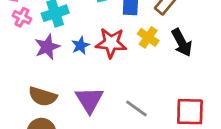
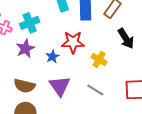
yellow cross: (148, 37) -> (99, 59), moved
blue star: (80, 46) -> (52, 57), moved

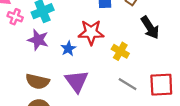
purple star: (25, 49) -> (38, 40), turned -30
gray line: (95, 90) -> (128, 84), moved

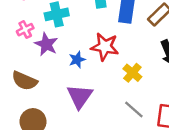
pink cross: (15, 17) -> (25, 30), moved, turned 32
brown semicircle: (37, 81) -> (25, 81), moved

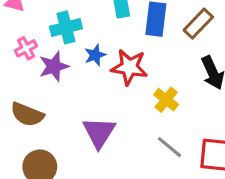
purple star: (46, 44) -> (54, 66), turned 30
blue star: (77, 60) -> (95, 55), moved

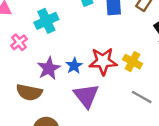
blue star: (95, 55) -> (74, 66), moved
purple star: (54, 66) -> (49, 68), moved
red star: (129, 67) -> (103, 61), moved

